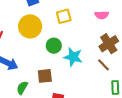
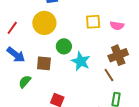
yellow square: (64, 16) -> (93, 22), moved
brown square: (45, 76) -> (44, 63), moved

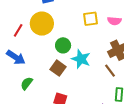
red line: (12, 28) -> (18, 30), moved
brown square: (44, 63) -> (58, 68), moved, turned 35

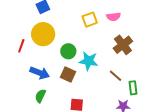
blue arrow: (16, 57) -> (40, 73), moved
brown line: (110, 71) -> (116, 76), moved

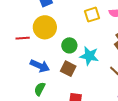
red line: (21, 46) -> (23, 38), turned 64

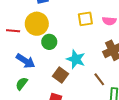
green circle: (69, 45) -> (49, 42), moved
brown square: (68, 69) -> (60, 75), moved

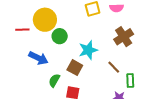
cyan star: (76, 59) -> (88, 50), turned -30
green semicircle: (22, 84) -> (54, 80), moved

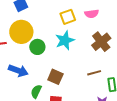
cyan star: (88, 50) -> (65, 40), moved
brown line: (114, 67) -> (94, 73), turned -56

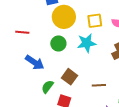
yellow circle: (21, 32) -> (64, 17), moved
brown line: (94, 73) -> (99, 85), moved

